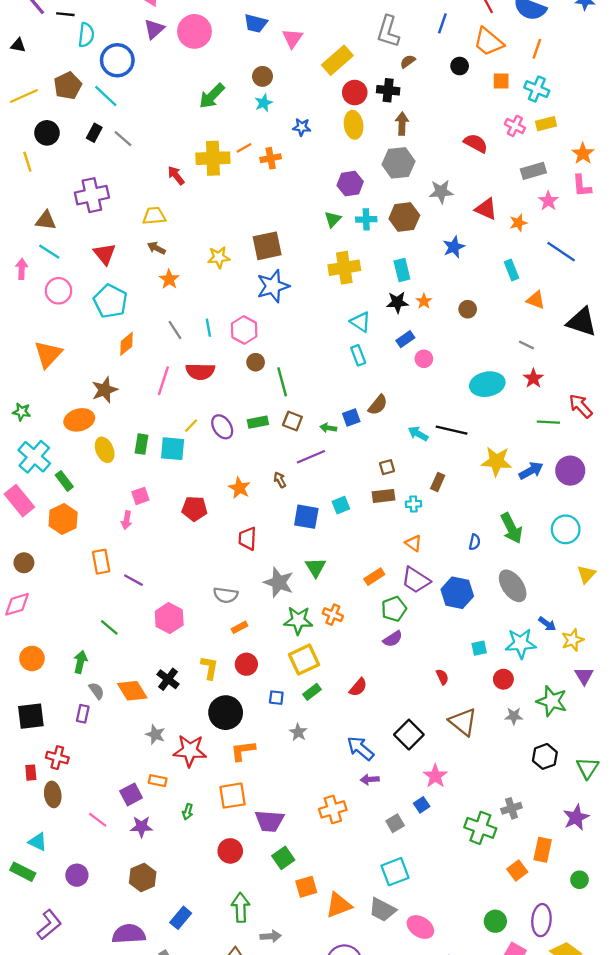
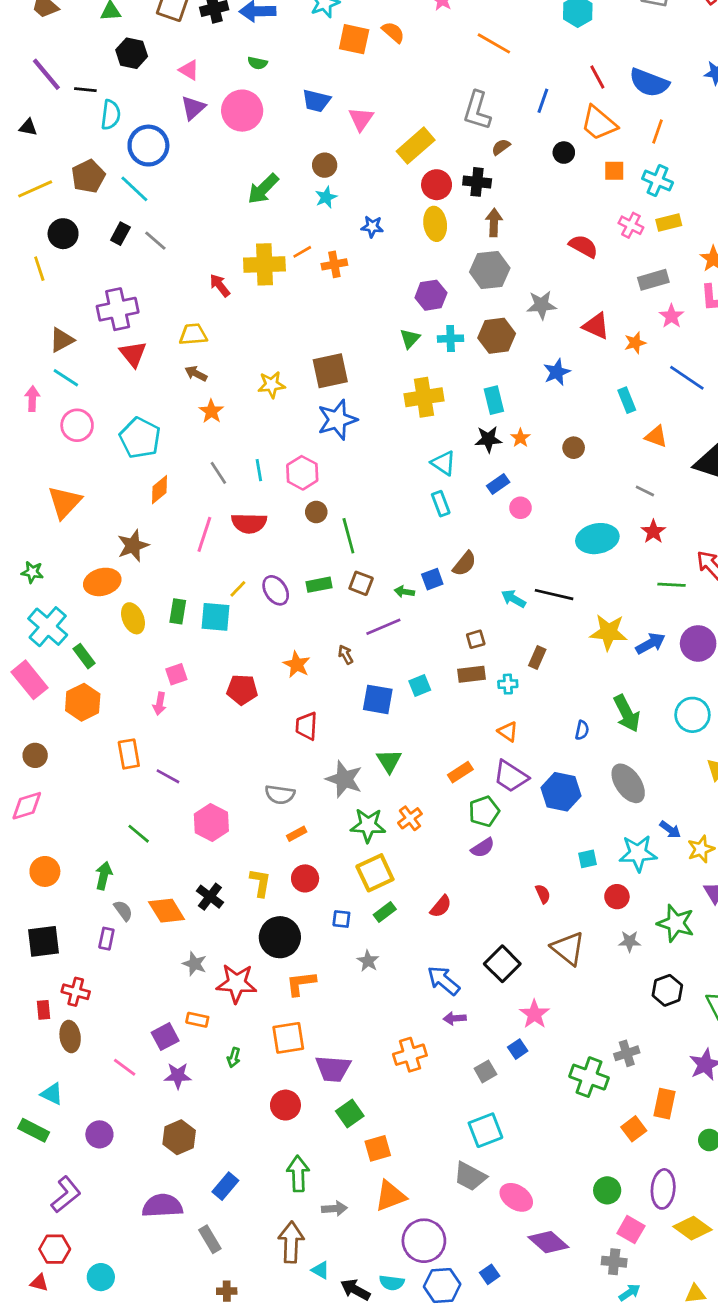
brown triangle: (46, 220) -> (62, 340), turned -35
red triangle: (105, 254) -> (133, 354), moved
orange cross: (333, 615) -> (410, 818), turned 30
orange triangle: (339, 905) -> (390, 1196), moved

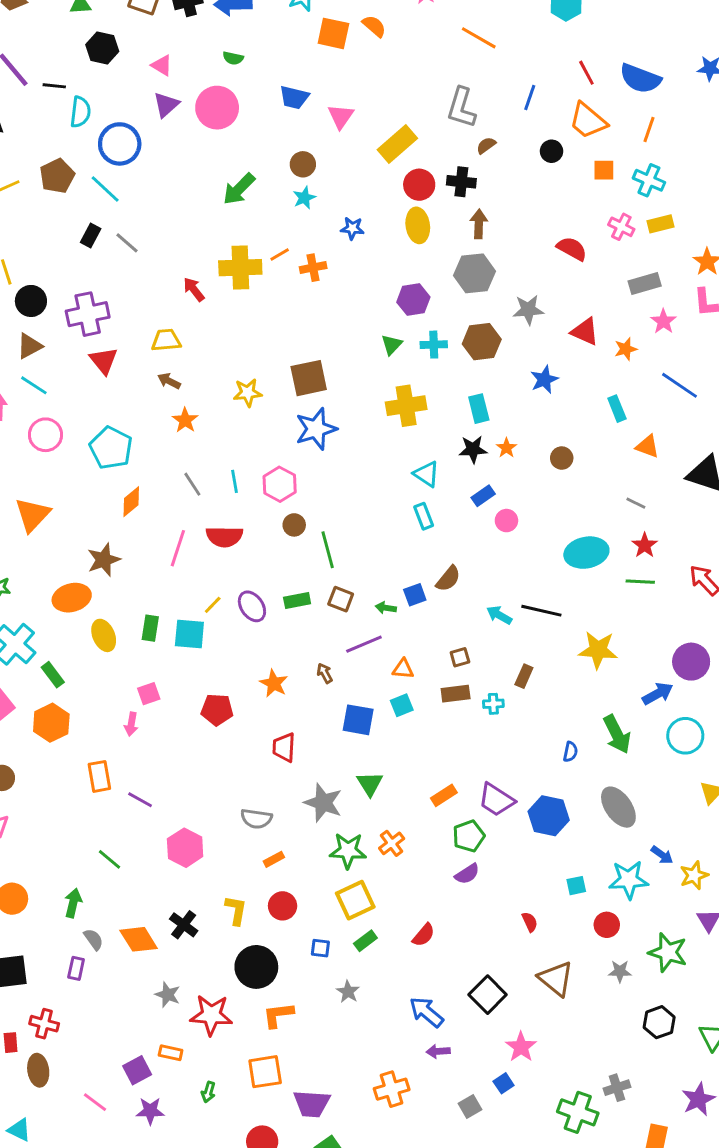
black circle: (63, 234) -> (31, 301), moved
green line: (672, 585) -> (640, 582), moved
blue arrow: (651, 643) -> (658, 694), moved
orange triangle: (508, 732) -> (403, 669), moved, turned -30

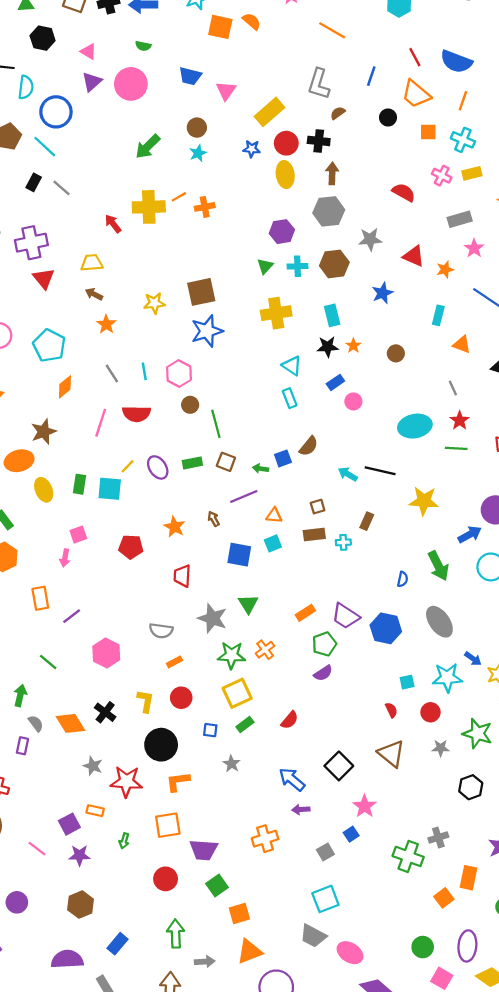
blue star: (352, 228) -> (252, 149), moved
cyan rectangle: (617, 409) -> (438, 315), turned 36
gray line: (636, 503) -> (453, 388), turned 40
purple line: (140, 800) -> (72, 616), turned -66
red semicircle: (530, 922) -> (391, 710), moved

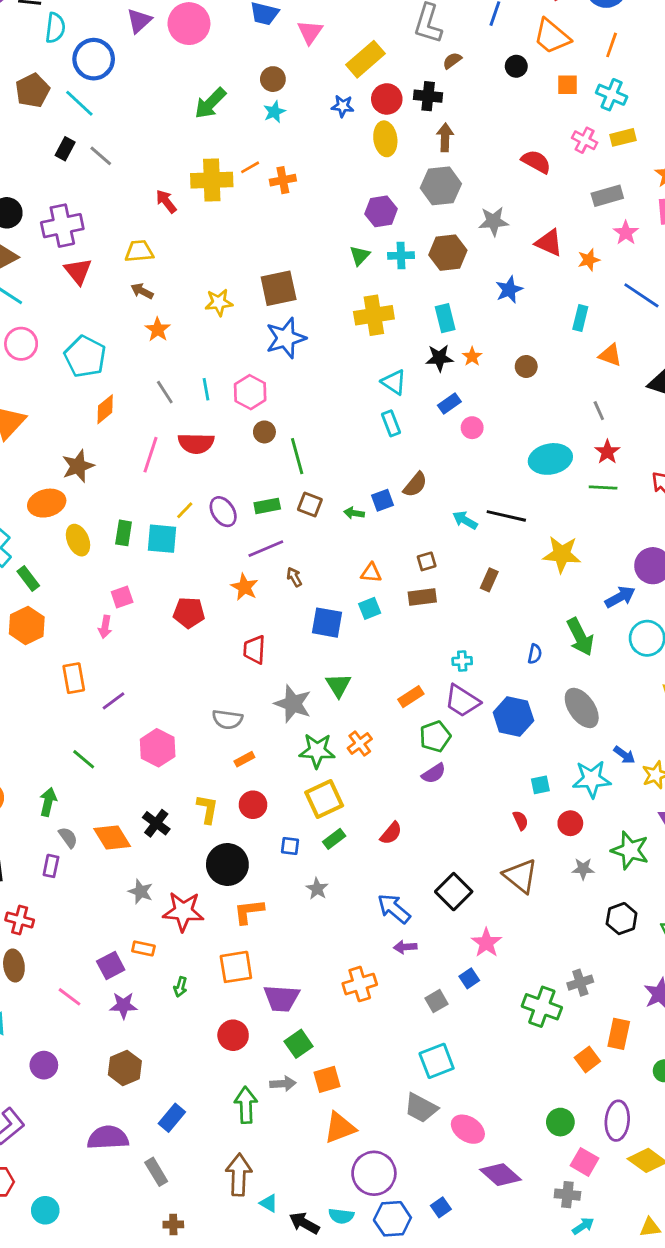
purple line: (244, 496) -> (266, 549), moved
cyan cross: (343, 542) -> (462, 661), moved
gray arrow: (205, 962) -> (283, 1084), moved

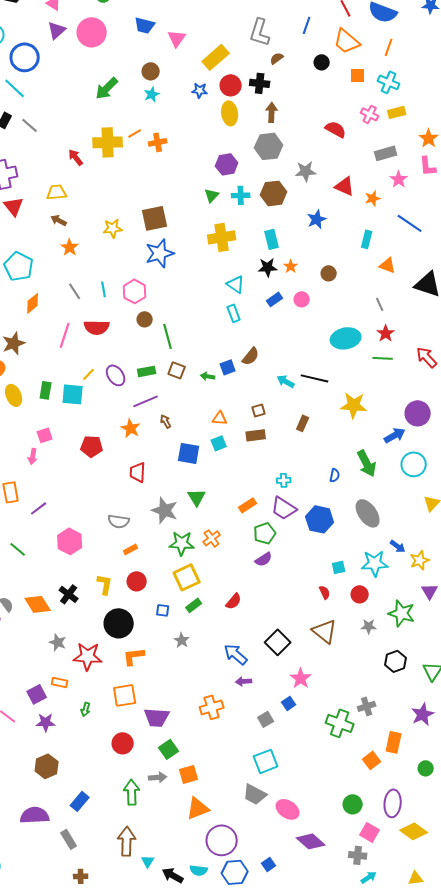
pink circle: (472, 428) -> (302, 299), moved
cyan triangle: (269, 1203) -> (148, 861), turned 32

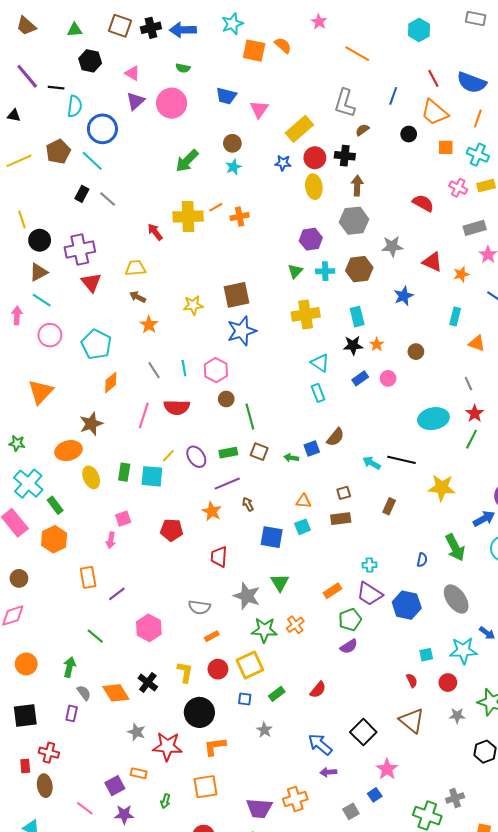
green line: (383, 358) -> (472, 439), turned -66
yellow square: (187, 577) -> (250, 665), moved
purple trapezoid: (157, 717) -> (259, 808), moved

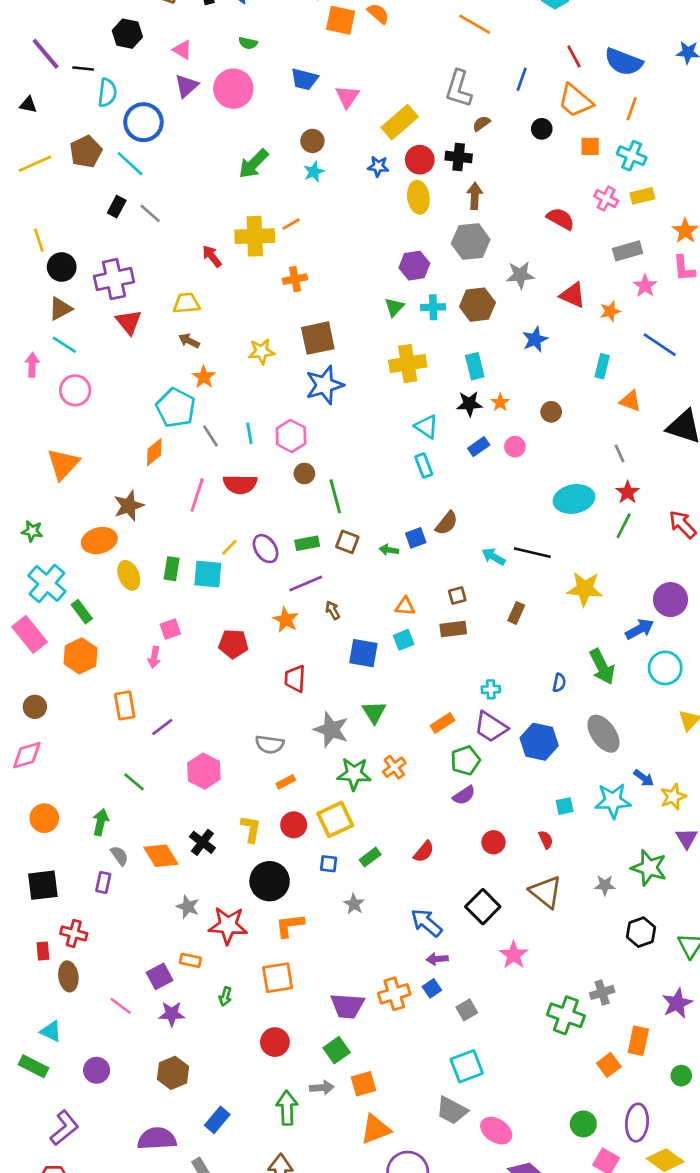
orange cross: (240, 217) -> (295, 279), moved
cyan pentagon: (96, 344) -> (176, 408), moved
red circle: (448, 683) -> (493, 842), moved
blue square: (375, 795) -> (432, 988), moved

